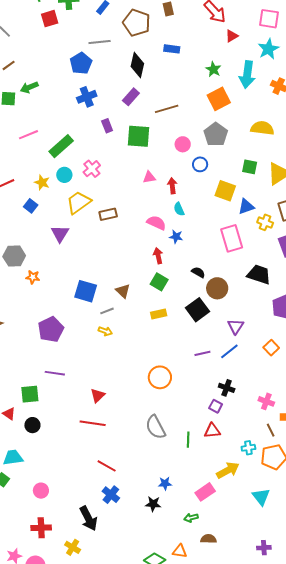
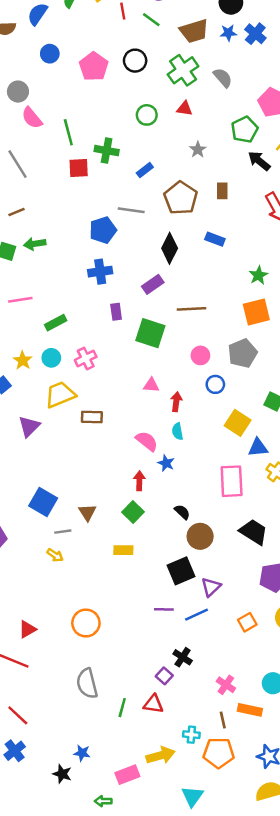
green rectangle: (61, 146) -> (56, 323), size x0.7
black square: (197, 310) -> (181, 571), moved
orange circle: (160, 377) -> (86, 623), moved

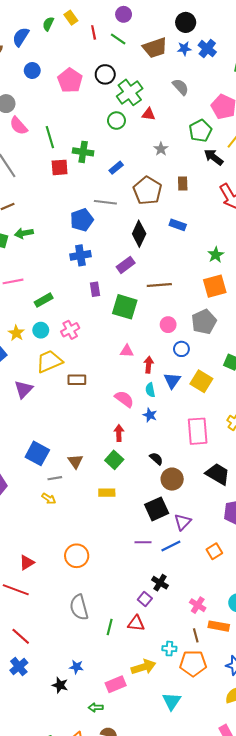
green cross: (183, 70) -> (130, 92), moved
blue triangle: (258, 448) -> (172, 381), moved, turned -48
blue star: (166, 463) -> (150, 415), moved

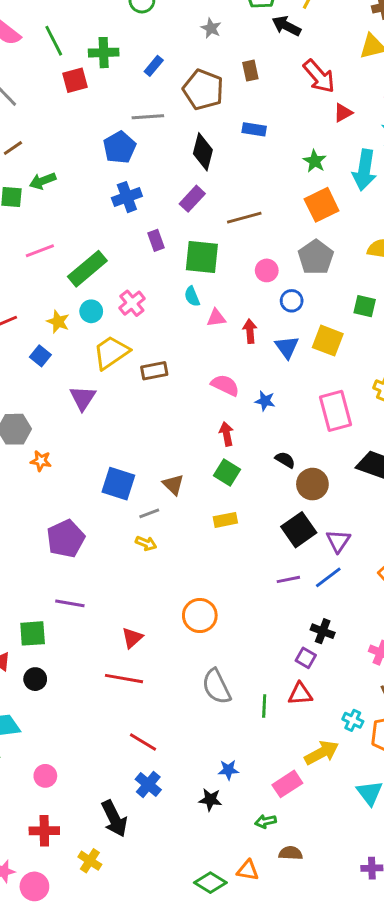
green rectangle: (44, 300) -> (87, 269), size x1.5
cyan semicircle: (150, 390) -> (192, 296), moved
cyan cross: (169, 649) -> (353, 720), turned 32

